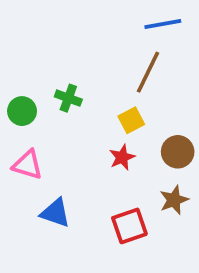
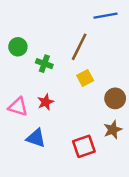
brown line: (148, 72) -> (79, 47), moved
green circle: (22, 111) -> (18, 47), moved
red star: (122, 157) -> (46, 102), moved

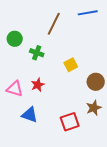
brown line: (79, 47) -> (54, 24), moved

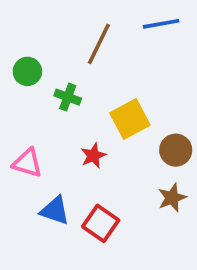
yellow square: (71, 65) -> (130, 119), size x1.5
red star: (38, 85) -> (93, 156), moved
red square: (70, 122) -> (101, 223), moved, turned -36

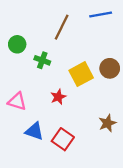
brown circle: (176, 150) -> (110, 68), moved

